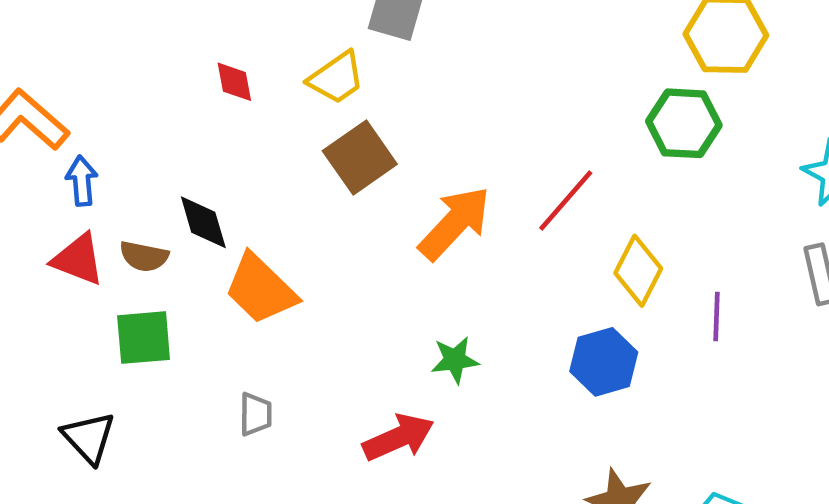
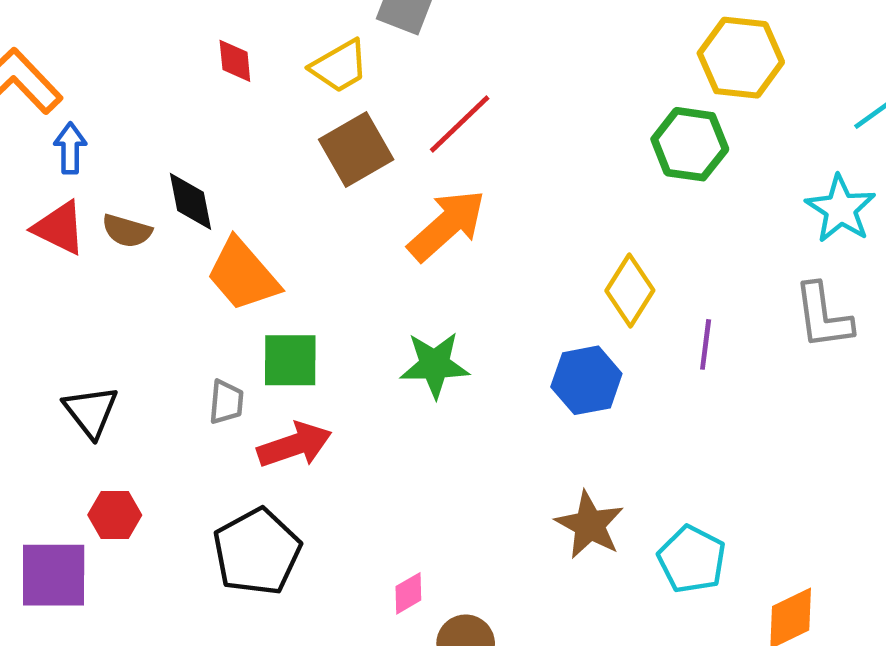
red line: (566, 201) -> (460, 124), moved
green square: (144, 338) -> (290, 360), moved
green star: (455, 360) -> (435, 365), size x1.4
black triangle: (89, 438) -> (91, 411), moved
red arrow: (398, 438) -> (295, 445), moved

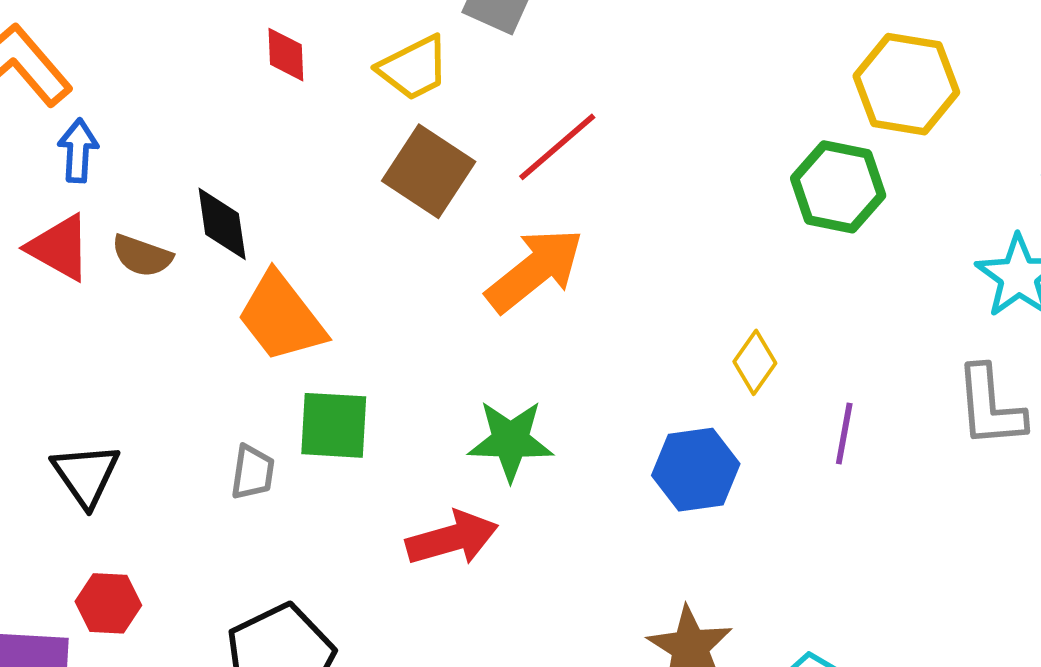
brown square: (356, 150) -> (429, 171), turned -30
yellow diamond: (630, 291) -> (755, 362), size x0.7
red arrow: (295, 445) -> (452, 538), moved

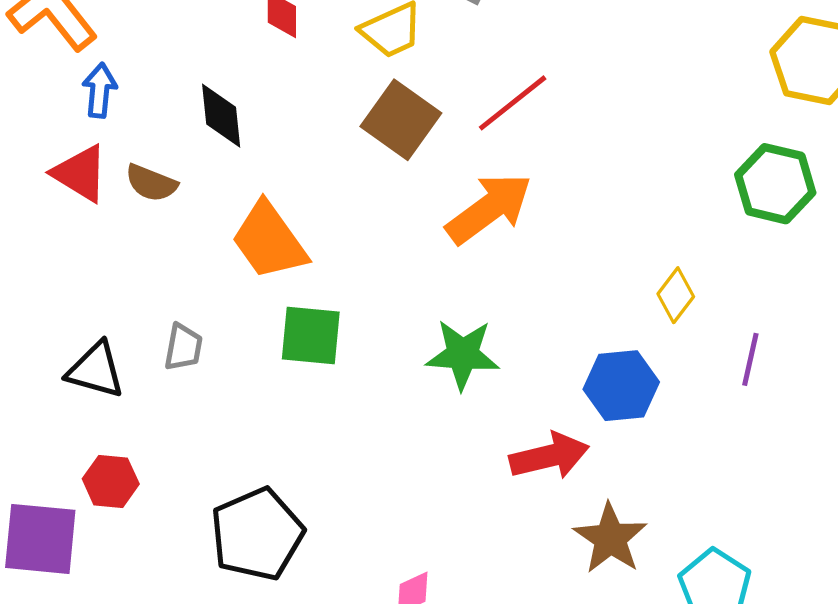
green hexagon: (838, 187) -> (775, 184), moved
black diamond: (222, 224) -> (221, 116), moved
gray trapezoid: (253, 472) -> (183, 347), moved
black triangle: (86, 475) -> (96, 370), turned -42
red arrow: (452, 538) -> (549, 456), moved

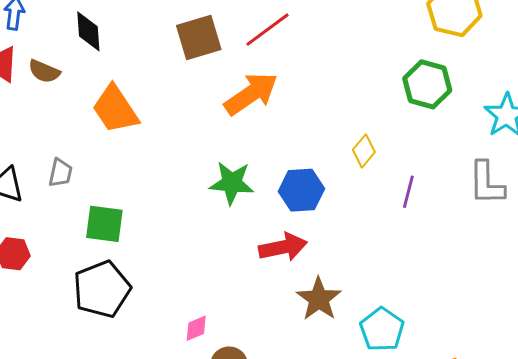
brown square: (401, 120) -> (199, 38), turned 36
green square: (311, 336) -> (104, 224), moved
blue hexagon: (621, 386) -> (301, 190), moved

